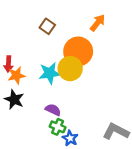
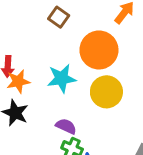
yellow circle: (70, 69) -> (106, 92), moved

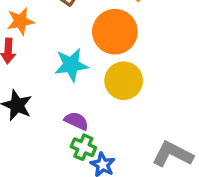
orange star: (18, 81) -> (20, 21), moved

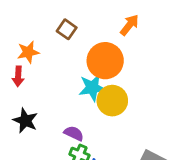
cyan star: (71, 65) -> (92, 88), moved

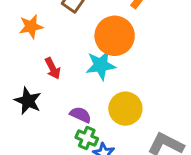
red arrow: (18, 76) -> (53, 68), moved, turned -30
yellow circle: (112, 101) -> (125, 109), moved

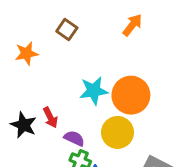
orange circle: (115, 36) -> (131, 95), moved
red arrow: (53, 68) -> (50, 118), moved

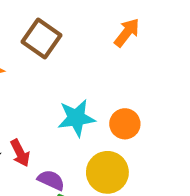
brown square: (67, 30) -> (41, 38), size x1.4
orange circle: (131, 95) -> (125, 124), size x0.6

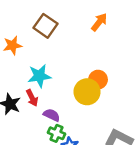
cyan star: (76, 118) -> (39, 76), moved
yellow circle: (107, 172) -> (87, 92), moved

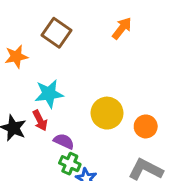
orange circle: (98, 80) -> (146, 126), moved

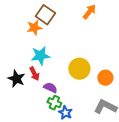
orange star: (16, 57) -> (34, 28), moved

